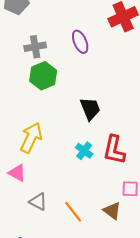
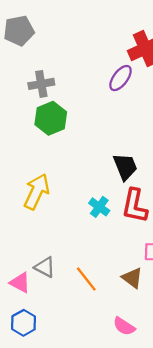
purple ellipse: (80, 42) -> (121, 78), moved, turned 60
black trapezoid: (90, 109) -> (125, 167), moved
pink triangle: (17, 173) -> (20, 283), moved

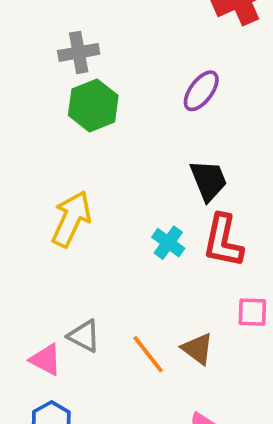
purple ellipse: (121, 78) -> (201, 91), moved
brown triangle: (132, 278) -> (198, 349), moved

